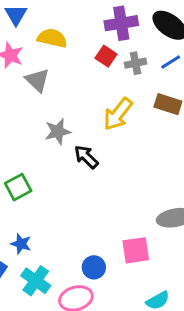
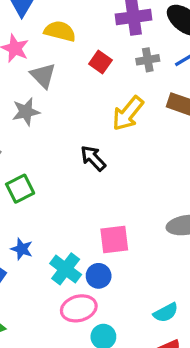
red square: (106, 56) -> (100, 62), moved
gray star: (58, 132) -> (26, 112), moved
pink square: (136, 250) -> (114, 239), moved
cyan cross: (36, 281) -> (66, 269), moved

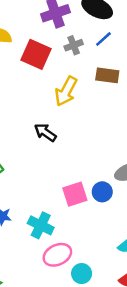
red square: (100, 62) -> (36, 54), size x1.6
blue circle: (99, 276) -> (102, 192), moved

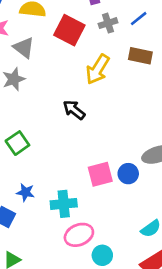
cyan cross: (41, 225) -> (64, 204), turned -35

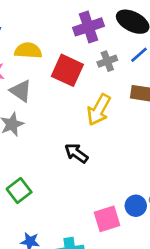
blue circle: (128, 174) -> (136, 206), moved

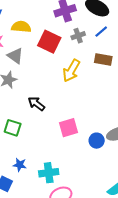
black arrow: (76, 153) -> (36, 104), moved
green square: (19, 191) -> (13, 128), turned -36
pink square: (107, 219) -> (69, 128), moved

